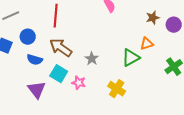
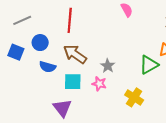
cyan square: (59, 74) -> (73, 82), turned -30
pink star: (79, 83) -> (99, 84), moved
purple triangle: (37, 90) -> (62, 108), moved

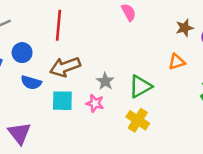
brown arrow: (75, 54) -> (65, 67), turned -55
green triangle: (149, 65) -> (140, 86), moved
purple triangle: (62, 108) -> (19, 133), moved

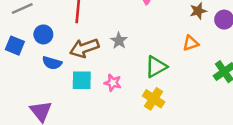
gray star: (105, 81) -> (119, 41), moved

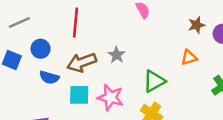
pink star: (113, 83) -> (110, 97), size x1.5

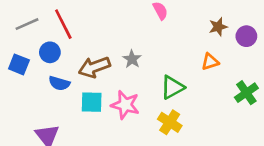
red line: (75, 23) -> (63, 24), moved, turned -32

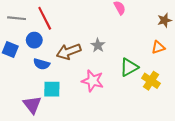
gray line: (27, 24) -> (17, 18), turned 30
cyan square: (92, 102) -> (52, 89), moved
yellow cross: (170, 122) -> (151, 81), moved

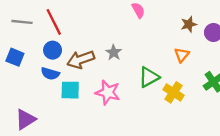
blue circle: (34, 40) -> (53, 50), moved
orange triangle: (158, 47) -> (182, 55), turned -32
cyan square: (52, 89) -> (70, 90), moved
purple triangle: (32, 105) -> (26, 119), moved, turned 36

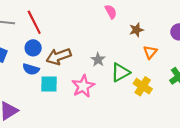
brown star: (189, 24) -> (136, 30), moved
gray star: (114, 52) -> (98, 60), moved
pink star: (108, 92) -> (83, 86), turned 30

